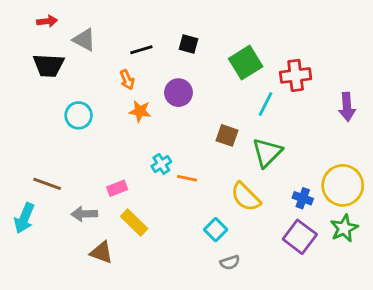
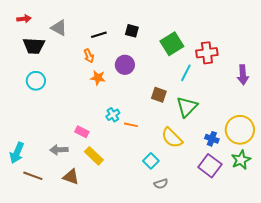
red arrow: (47, 21) -> (24, 19), moved
cyan circle: (79, 115) -> (36, 81), moved
brown line: (47, 184) -> (33, 176), moved
pink rectangle: (117, 188) -> (82, 132), turned 48

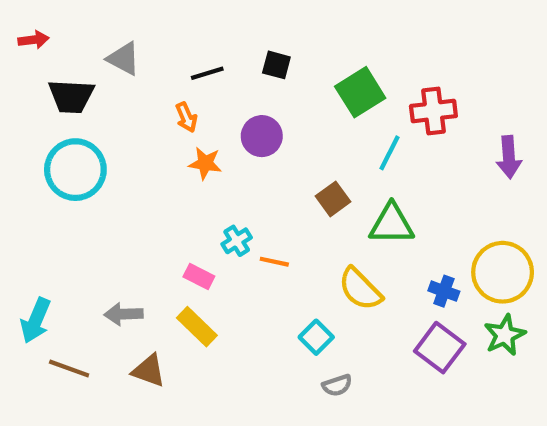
red arrow: (24, 19) -> (34, 40), moved
cyan circle: (36, 81) -> (75, 170), size x1.5
brown square: (159, 95) -> (333, 199), turned 35
green triangle: (187, 107) -> (392, 224), turned 45
pink rectangle: (82, 132) -> (199, 276), moved

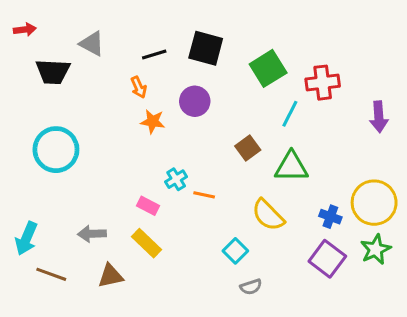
black square: (276, 65) -> (206, 48), size x1.6
cyan circle: (75, 170) -> (56, 150), moved
brown triangle: (149, 371) -> (111, 276), turned -32

